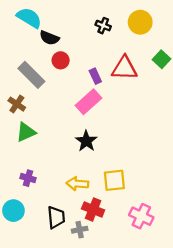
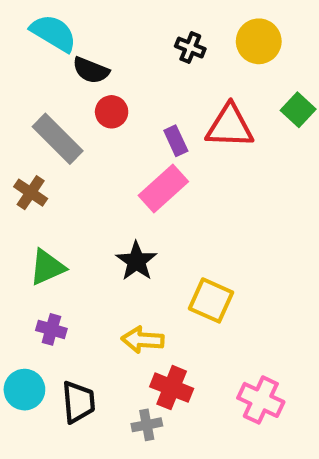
green triangle: (26, 132) -> (47, 267), moved
black star: (86, 141) -> (136, 261), moved
yellow square: (114, 180) -> (211, 300), moved, turned 30
black trapezoid: (56, 217) -> (78, 402), moved

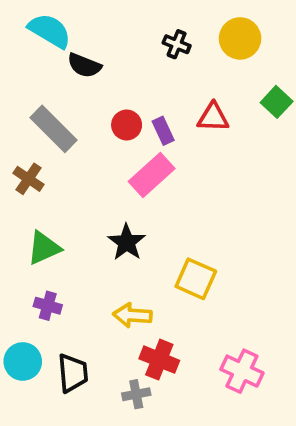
red circle: (112, 112) -> (127, 125), moved
red triangle: (230, 126) -> (213, 117), size x0.7

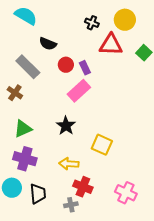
black semicircle: (84, 65) -> (48, 44), moved
red triangle: (213, 117) -> (111, 45), moved, size x1.4
purple cross: (48, 306) -> (25, 159), size x1.6

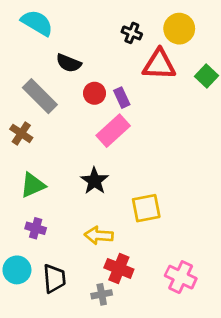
yellow square: (102, 145) -> (146, 208), turned -35
purple cross: (25, 159) -> (36, 228), size x0.6

